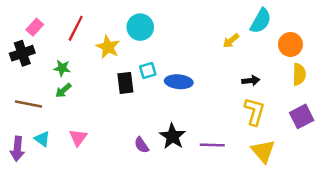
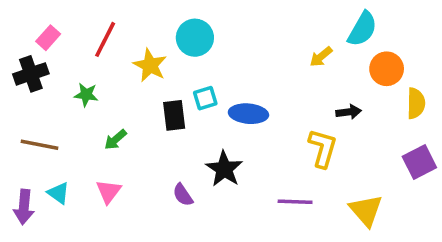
orange circle: (290, 44) -> (387, 69), moved
green arrow: (63, 90) -> (115, 140), moved
yellow L-shape: (254, 112) -> (323, 148), moved
black star: (173, 136) -> (224, 169), moved
purple semicircle: (141, 145) -> (183, 195), moved

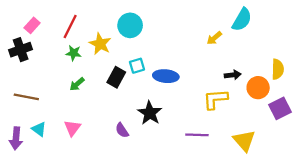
orange circle: (387, 69) -> (258, 88), moved
green star: (86, 95) -> (74, 53), moved
black rectangle: (174, 115) -> (116, 77), turned 36
green arrow: (115, 140) -> (77, 84), moved
yellow L-shape: (323, 148) -> (215, 99), turned -110

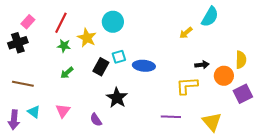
black star: (150, 113) -> (117, 98), moved
purple semicircle: (122, 130) -> (96, 120), moved

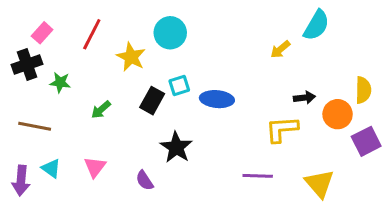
green star: (64, 46) -> (60, 83), moved

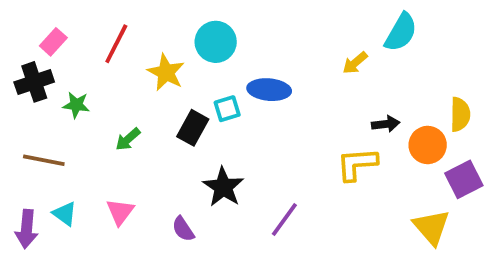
blue ellipse: (217, 99) -> (269, 90), moved
purple line: (258, 176) -> (284, 219), moved, turned -56
yellow triangle: (319, 184) -> (431, 227), moved

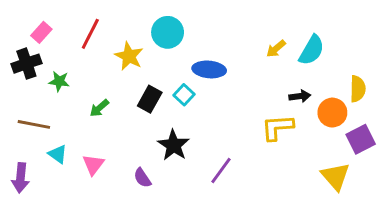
cyan semicircle: (401, 32) -> (312, 50), moved
cyan square: (227, 109) -> (184, 95), moved, turned -30
cyan triangle: (65, 214) -> (58, 154), moved

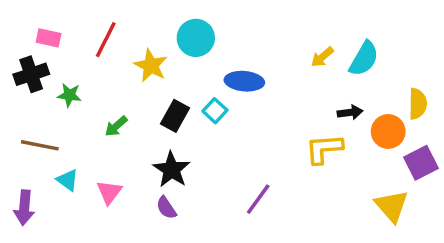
pink rectangle: (41, 32) -> (49, 38), turned 60
black star: (174, 145) -> (172, 170), moved

